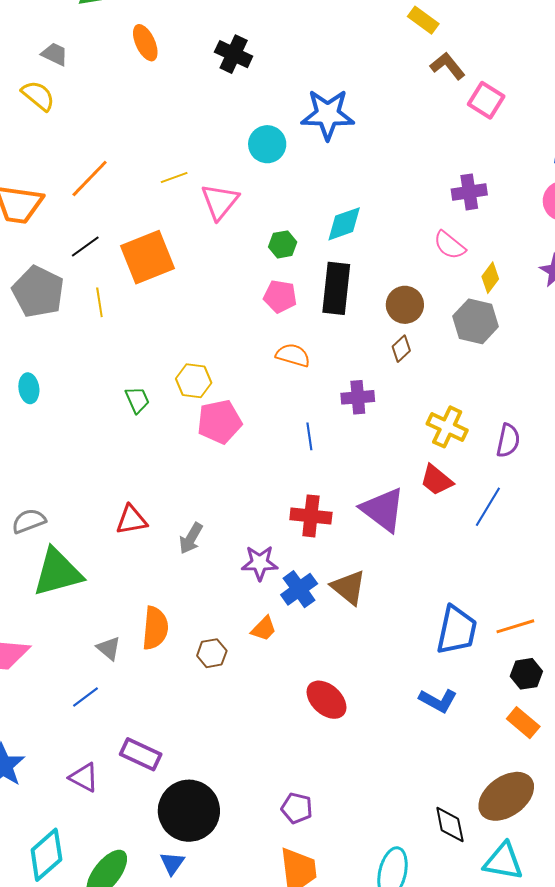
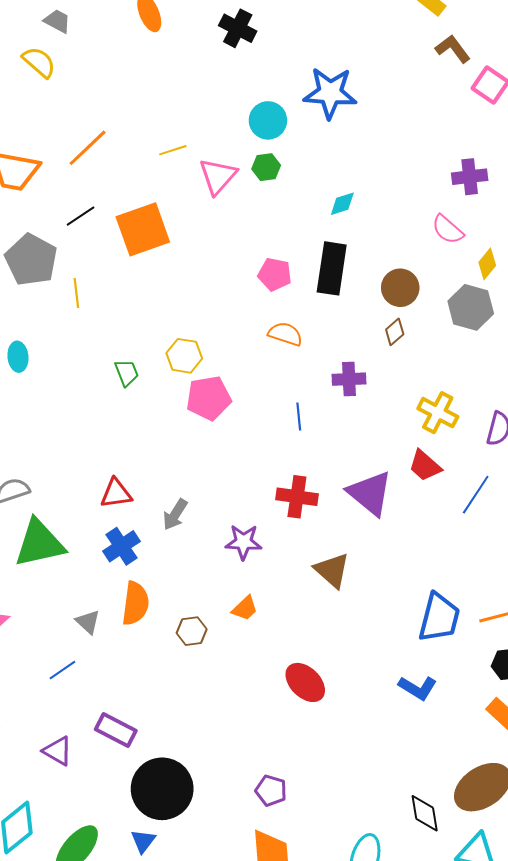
cyan diamond: (344, 224) -> (342, 204), size x0.7
green hexagon: (283, 244) -> (266, 167), moved
yellow line: (99, 302) -> (76, 293), moved
blue cross: (299, 589) -> (121, 546), moved

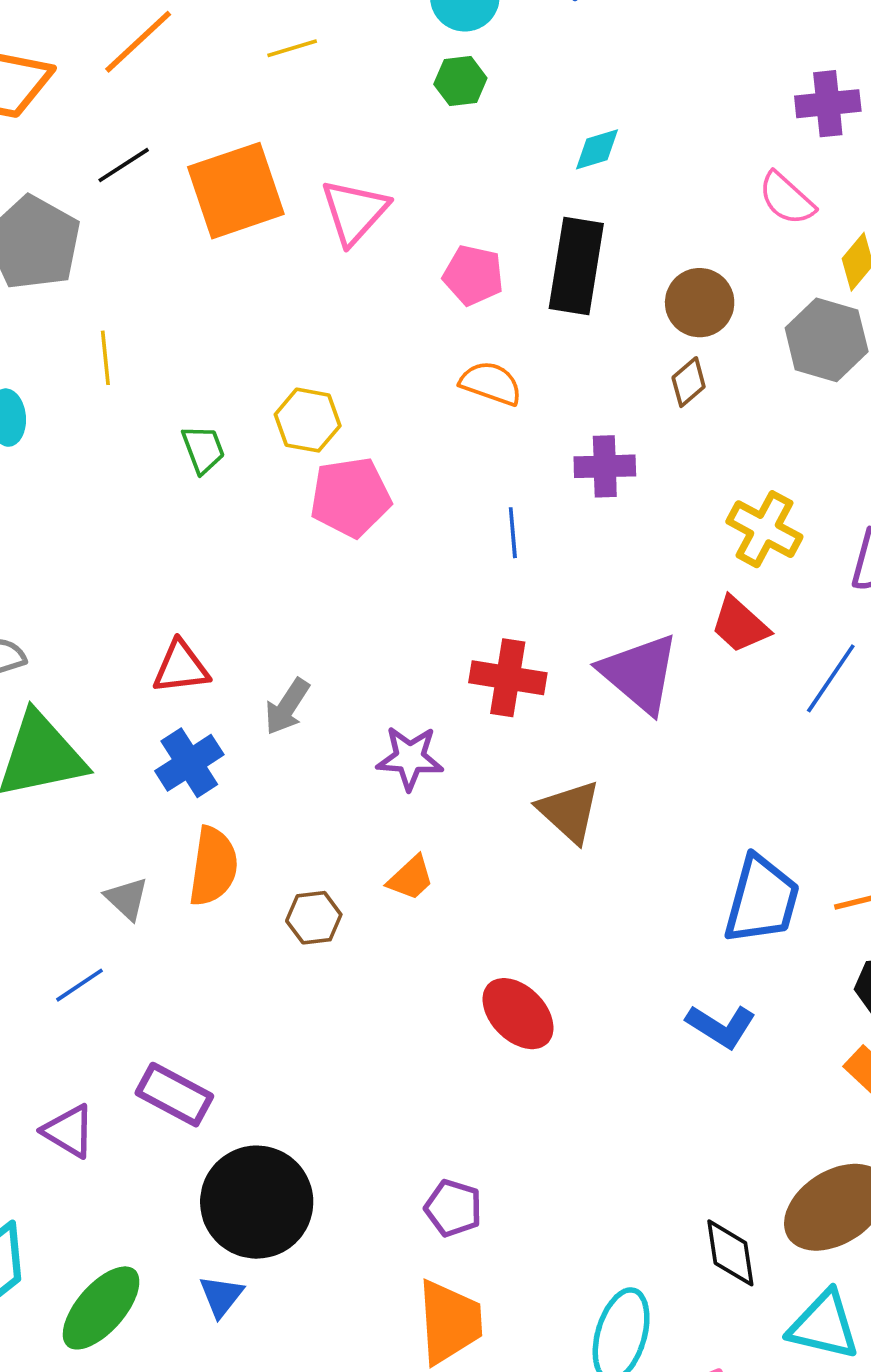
pink triangle: (218, 176) -> (354, 212), moved
yellow line: (76, 293) -> (105, 358), moved

